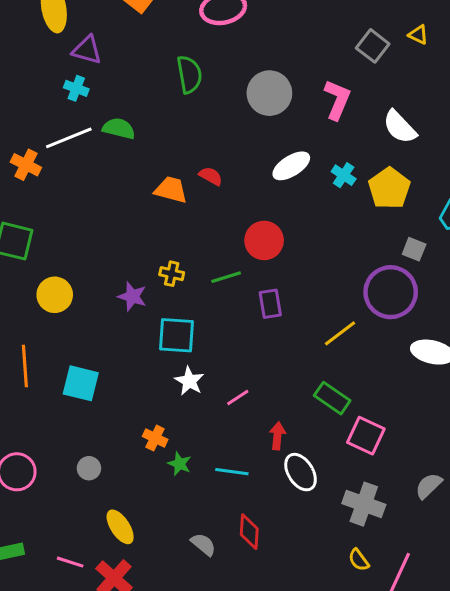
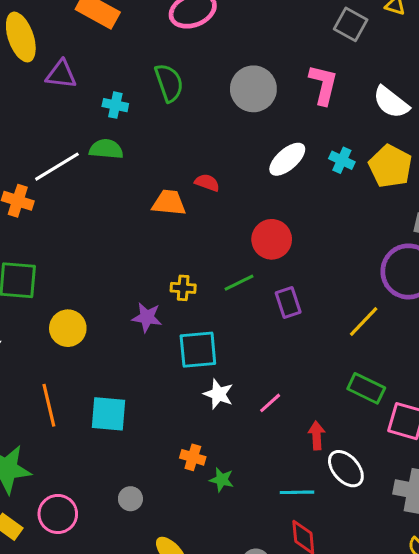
cyan cross: (76, 88) -> (115, 105), moved
cyan line: (232, 472) -> (297, 492), moved

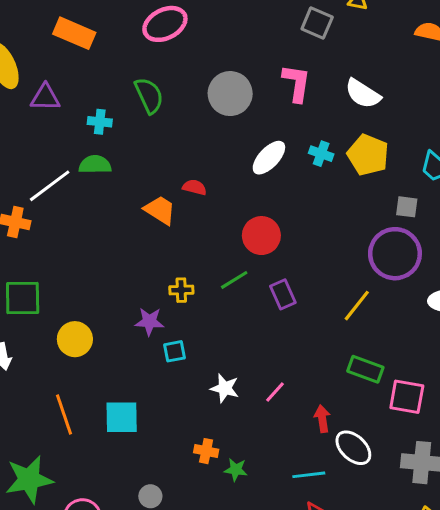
orange trapezoid: (169, 203) -> (160, 210), turned 32
cyan square: (198, 350) -> (175, 351), moved, size x0.6

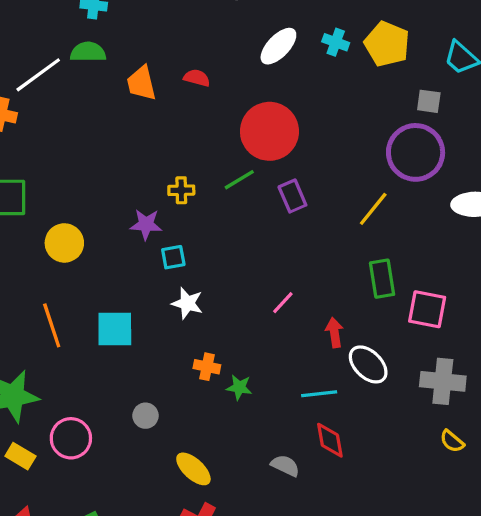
orange trapezoid: (160, 210) -> (141, 83), moved, turned -136
red circle: (261, 236) -> (269, 131), size x1.4
green rectangle: (365, 369) -> (382, 279), turned 60
white star: (225, 388) -> (187, 303), moved

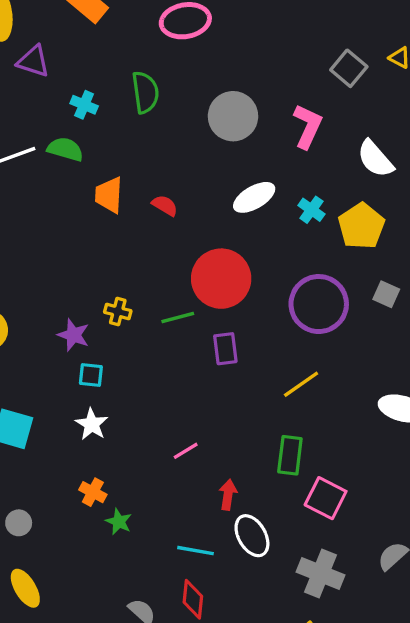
purple circle: (416, 152) -> (319, 304), moved
yellow ellipse: (193, 469) -> (25, 588), moved

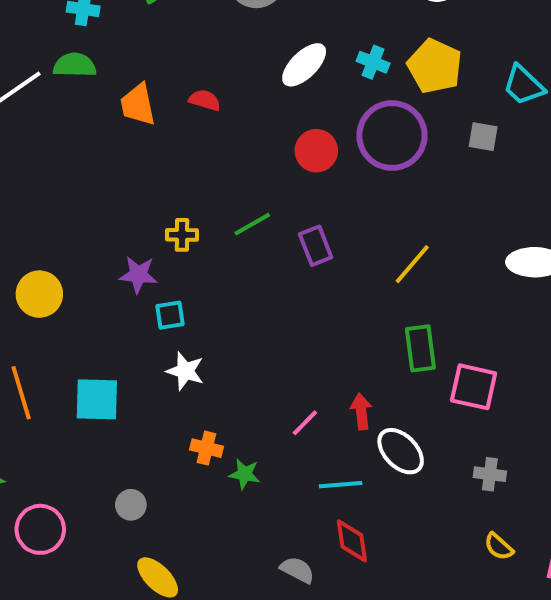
red circle: (221, 279) -> (316, 151), moved, size x0.6
purple circle: (319, 304) -> (392, 136), moved
pink line: (186, 451) -> (305, 423), moved
gray cross: (321, 573) -> (490, 474), size x0.6

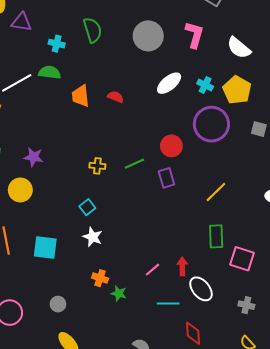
red circle: (316, 151) -> (171, 146), moved
purple star: (138, 275) -> (34, 157), moved
cyan square: (170, 315) -> (87, 207), turned -35
red diamond: (352, 541) -> (193, 333), moved

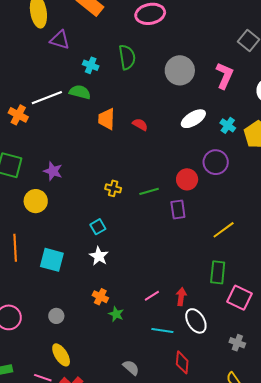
purple circle: (211, 124) -> (216, 162), moved, size x0.7

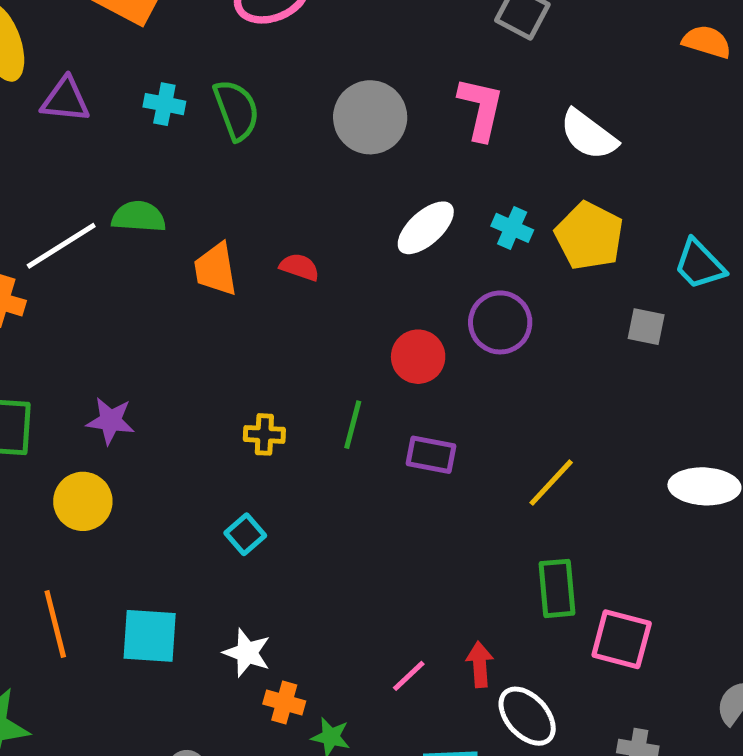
cyan cross: (91, 65) -> (164, 104), moved
red circle: (187, 179) -> (418, 357), moved
green line: (149, 191) -> (353, 425), turned -48
purple rectangle: (178, 209) -> (431, 455), turned -60
white star: (99, 256) -> (247, 653), moved

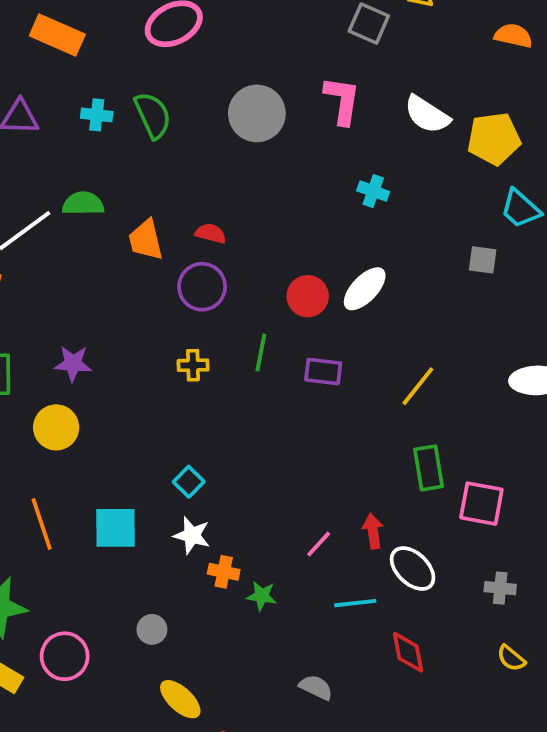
white ellipse: (426, 228) -> (365, 289), moved
yellow pentagon: (589, 236) -> (494, 139), moved, turned -30
purple circle: (500, 322) -> (202, 287), moved
cyan square: (245, 534) -> (189, 482), moved

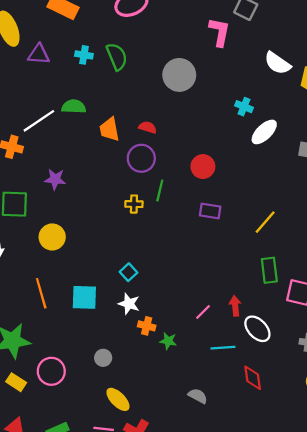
pink L-shape: (342, 100) -> (220, 32), moved
gray circle: (257, 113) -> (179, 75), moved
white ellipse: (365, 289) -> (264, 132), moved
green line: (261, 353) -> (160, 191), moved
purple star: (73, 363) -> (55, 179), moved

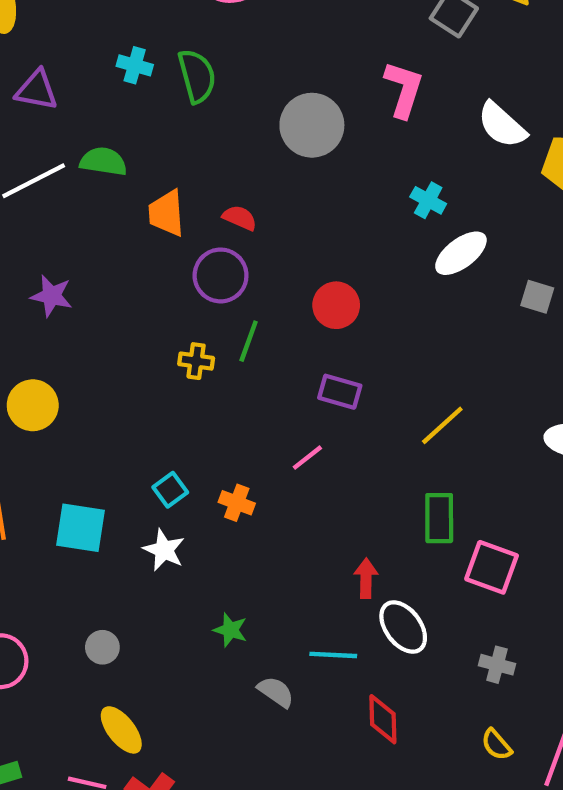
pink L-shape: (220, 32) -> (404, 89), moved
purple triangle: (39, 54) -> (37, 90), moved
pink line: (203, 312) -> (307, 458), moved
orange cross: (147, 326) -> (237, 503), moved
gray semicircle: (198, 396) -> (276, 692), moved

